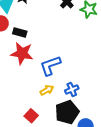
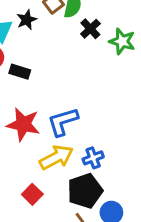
red star: (22, 53) -> (23, 124), moved
yellow arrow: (47, 90) -> (56, 157), size x1.6

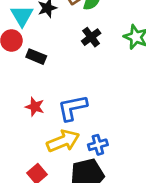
black cross: (90, 29) -> (91, 37), moved
red star: (23, 124) -> (35, 107), size x0.6

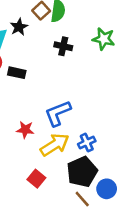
black cross: (91, 37) -> (63, 46), turned -30
red star: (35, 107) -> (25, 130), moved

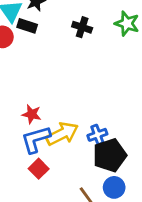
black rectangle: (17, 73) -> (27, 26), moved
blue L-shape: (58, 113) -> (36, 139), moved
black pentagon: (82, 172) -> (110, 155), moved

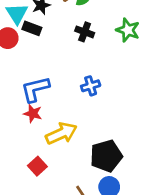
blue cross: (97, 135) -> (91, 86), moved
blue L-shape: (36, 139) -> (35, 89), moved

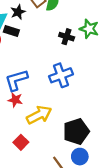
black cross: (85, 32) -> (67, 37), moved
blue cross: (91, 86) -> (61, 75), size x1.5

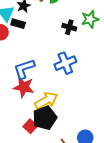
green star: (89, 29) -> (90, 19), turned -30
red star: (15, 100) -> (24, 87), size x1.5
black pentagon: (76, 131) -> (45, 118), moved

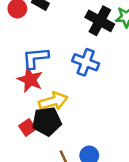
black cross: (69, 27) -> (100, 21), size x1.6
blue cross: (65, 63) -> (86, 62), turned 30

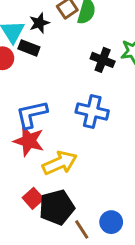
black cross: (100, 21) -> (103, 60), size x0.7
black pentagon: (47, 121) -> (57, 207), moved

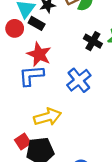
blue cross: (92, 111) -> (79, 80), turned 30
red star: (29, 141) -> (39, 54), moved

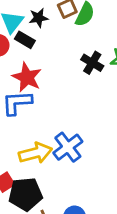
blue cross: (79, 80) -> (68, 147), moved

